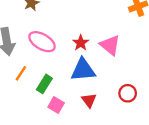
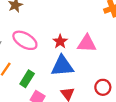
pink triangle: (110, 45) -> (87, 44), turned -36

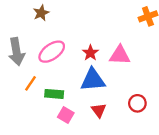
pink ellipse: (25, 40) -> (52, 52), turned -65
green rectangle: (27, 79) -> (54, 94), turned 63

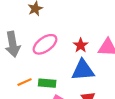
orange line: (31, 83) -> (24, 82), moved, turned 32

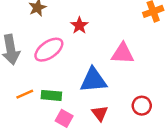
red star: (81, 45) -> (79, 25), moved

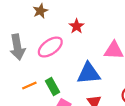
green rectangle: (51, 95) -> (52, 86), turned 56

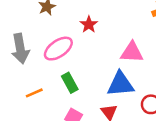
blue triangle: (89, 73) -> (120, 84), moved
green rectangle: (52, 86) -> (70, 83), moved

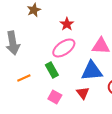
pink ellipse: (58, 49) -> (64, 48), moved

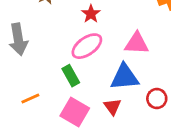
orange line: (24, 78) -> (30, 99), moved
pink square: (55, 97) -> (75, 112), size x1.5

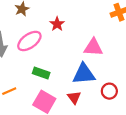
pink ellipse: (87, 46) -> (29, 41), moved
green rectangle: (71, 76) -> (41, 73), turned -42

